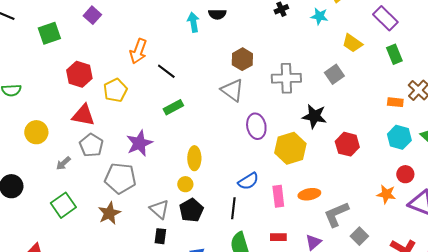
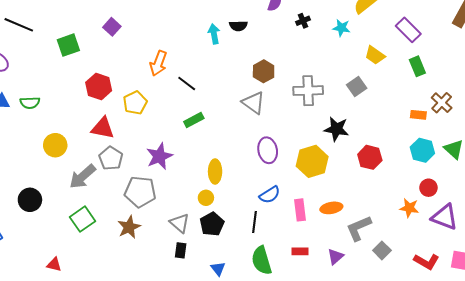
purple ellipse: (256, 126) -> (268, 150), moved
gray arrow: (63, 163) -> (83, 177), size x1.8

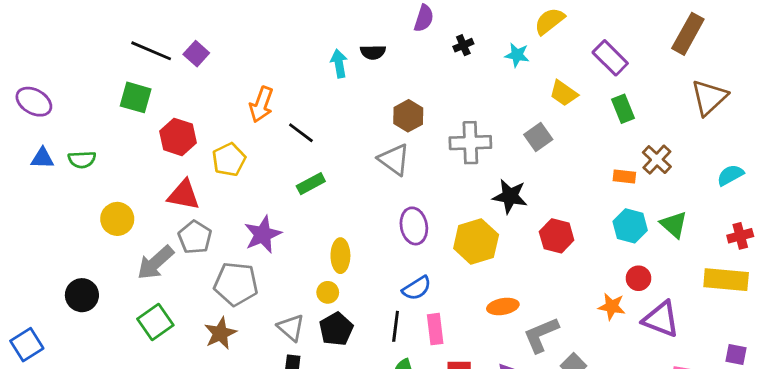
black line: (19, 25) -> (151, 51), moved
green square: (68, 45) -> (136, 97), moved, turned 35
pink rectangle: (300, 210) -> (435, 329), moved

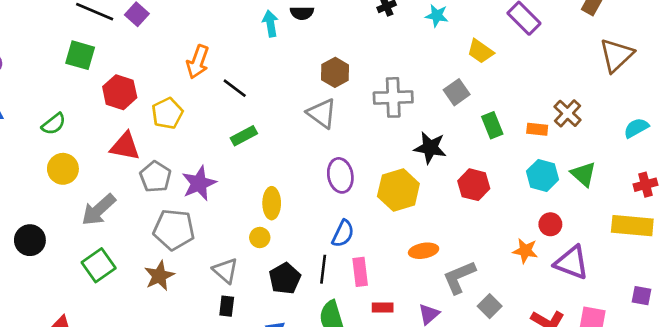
green rectangle: (623, 109) -> (492, 125), moved
green semicircle: (82, 160) -> (54, 124), moved, turned -35
gray pentagon: (195, 237) -> (155, 177), moved
blue semicircle: (417, 288) -> (343, 234), turned -32
black pentagon: (336, 329) -> (285, 278), moved

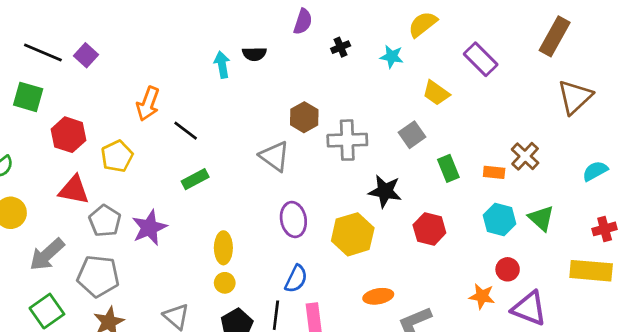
brown hexagon: (335, 72) -> (304, 117), moved
gray pentagon: (174, 230) -> (98, 276), moved
yellow circle: (260, 238) -> (225, 283), moved

